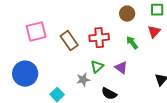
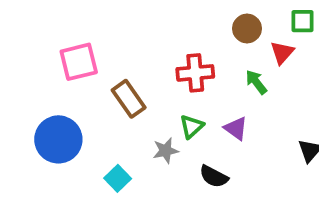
red triangle: (154, 32) -> (282, 53), moved
brown rectangle: (69, 41) -> (129, 99), moved

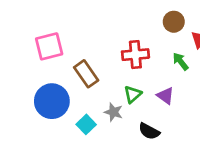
blue circle: (58, 139) -> (52, 101), moved
gray star: (166, 151) -> (113, 112), turned 30
cyan square: (118, 178) -> (86, 124), moved

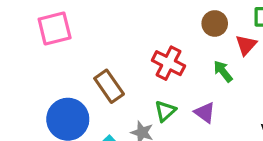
pink square: (49, 46) -> (55, 28), moved
red cross: (135, 55) -> (168, 63), turned 32

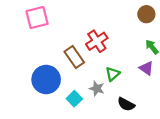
red cross: (168, 63) -> (97, 41), moved, turned 30
purple triangle: (205, 113) -> (146, 68), moved

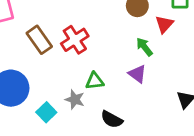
brown rectangle: (74, 57) -> (39, 40), moved
green triangle: (113, 74) -> (95, 81), turned 35

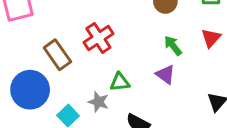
red triangle: (164, 24) -> (211, 38), moved
brown rectangle: (39, 40) -> (57, 55), moved

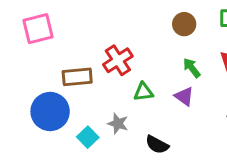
brown rectangle: (57, 55) -> (77, 77), turned -60
green triangle: (120, 82) -> (143, 92), moved

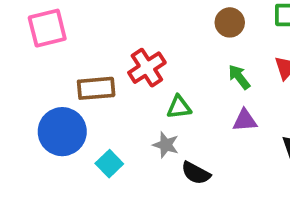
purple triangle: (184, 96) -> (245, 120), moved, turned -40
gray star: (118, 124) -> (166, 145), moved

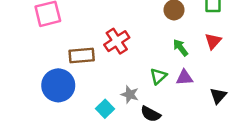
green triangle: (179, 107) -> (158, 76), moved, turned -36
cyan square: (109, 164) -> (105, 109), moved

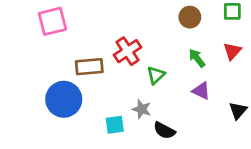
green triangle: (158, 76) -> (156, 75), moved
purple triangle: (184, 78) -> (201, 91), turned 30
cyan square: (105, 109) -> (115, 125), turned 36

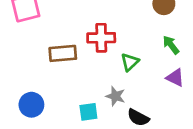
red cross: (127, 51) -> (101, 38), turned 32
blue circle: (64, 99) -> (31, 105), moved, size x0.7

